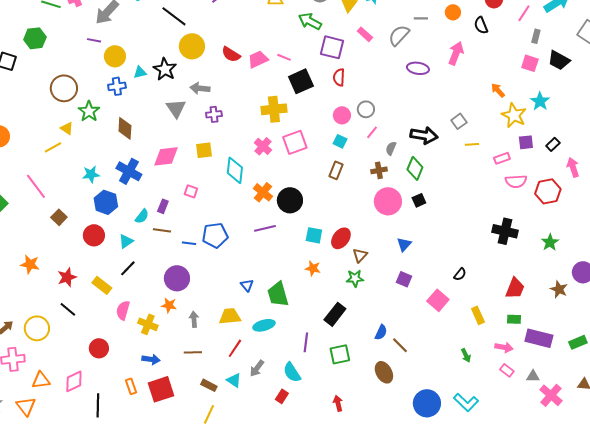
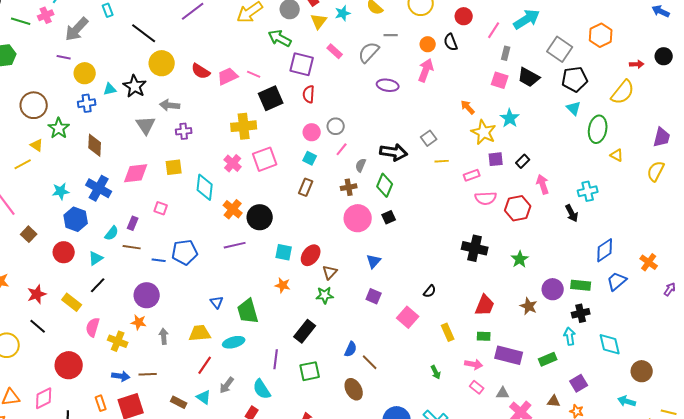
orange circle: (453, 12) -> (428, 44), moved
red circle: (99, 348) -> (69, 365), size x1.4
brown line: (193, 352) -> (148, 374), moved

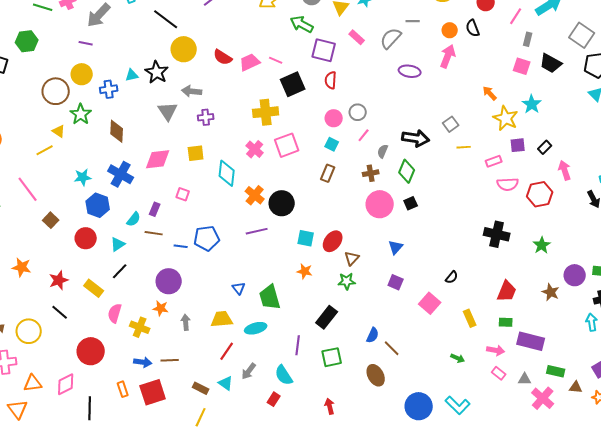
yellow circle: (85, 73) -> (82, 74), moved
green rectangle: (548, 359) -> (556, 371), moved, turned 36
green arrow: (436, 372) -> (458, 358), turned -40

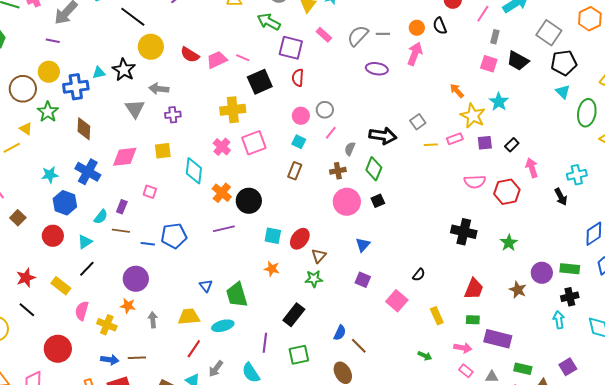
gray line: (413, 21) -> (383, 34), moved
blue cross: (109, 89) -> (76, 87), size x1.4
pink rectangle: (494, 161) -> (455, 139), moved

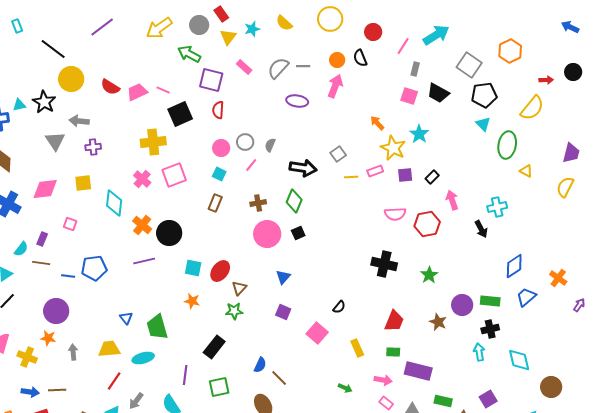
gray semicircle: (350, 149) -> (270, 145), moved

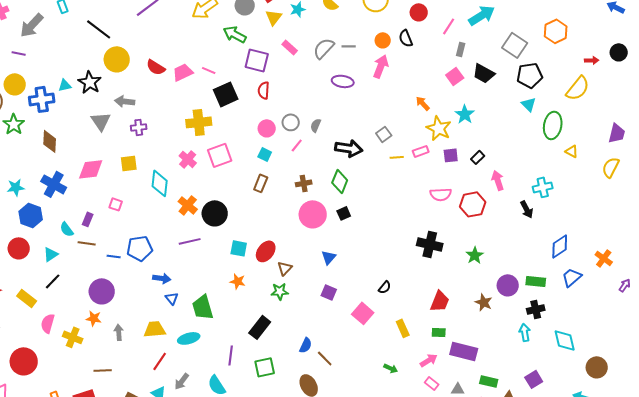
pink square: (409, 96) -> (455, 76), turned 36
cyan semicircle: (21, 249) -> (67, 229), turned 105
pink arrow: (383, 380) -> (429, 360), turned -42
blue arrow: (30, 392) -> (162, 278), moved

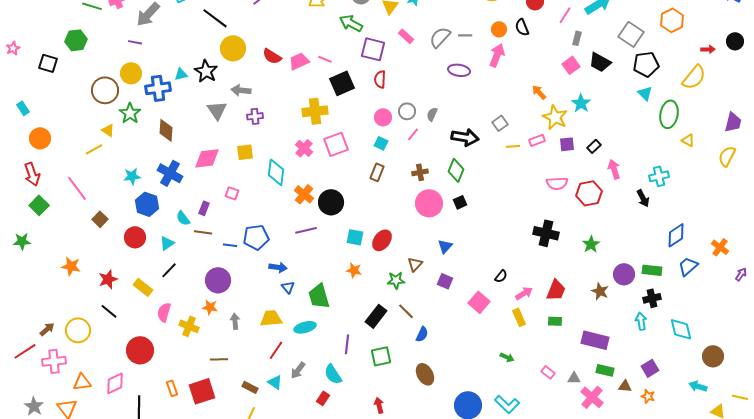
brown triangle: (285, 268) -> (415, 264), moved
purple rectangle: (464, 351) -> (595, 340), moved
brown line: (325, 358) -> (406, 311), moved
pink arrow: (429, 360) -> (524, 293), moved

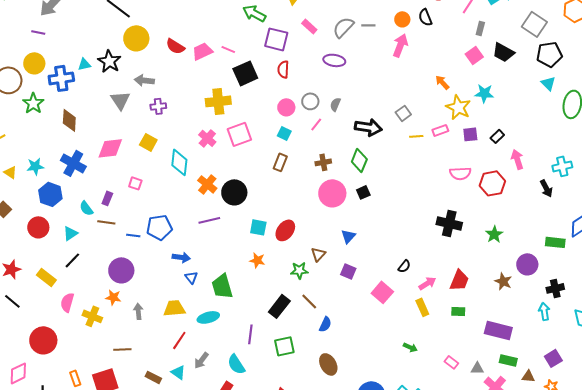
purple ellipse: (459, 70) -> (334, 60), moved
cyan star: (581, 103) -> (484, 93), turned -30
yellow triangle: (108, 130) -> (10, 172), moved
yellow square: (245, 152) -> (148, 142), turned 36
green rectangle: (652, 270) -> (555, 242), moved

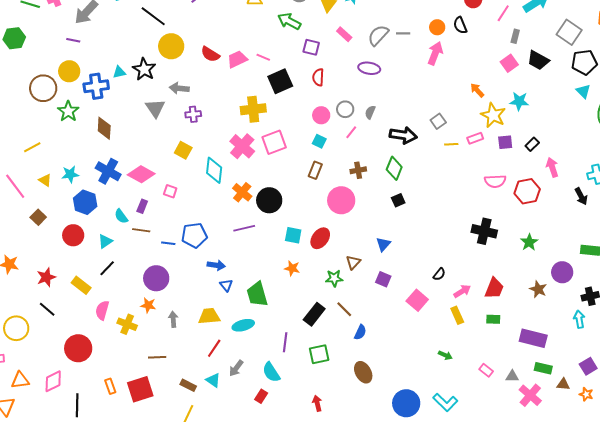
purple square: (276, 39) -> (311, 47), size x0.7
pink cross: (207, 138) -> (242, 146), size x1.4
pink diamond: (110, 148) -> (141, 174), moved, turned 36
pink circle: (332, 193) -> (341, 200), moved

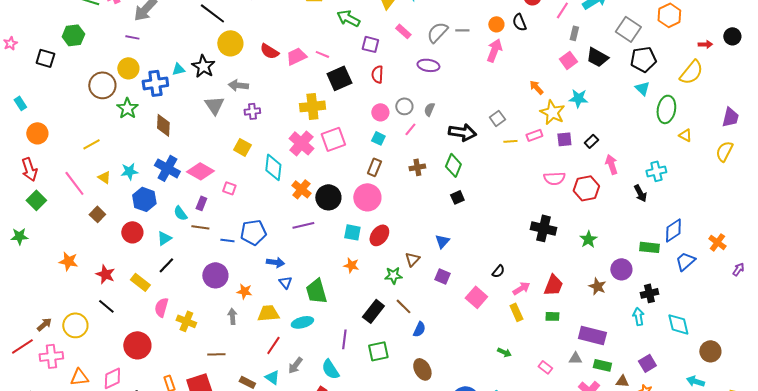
pink circle: (341, 200) -> (367, 197), moved
red star: (46, 277) -> (105, 274), turned -30
orange star: (148, 305) -> (244, 291), moved
gray triangle: (512, 376) -> (575, 358), moved

